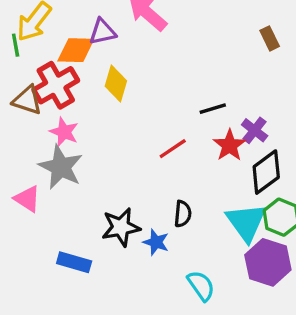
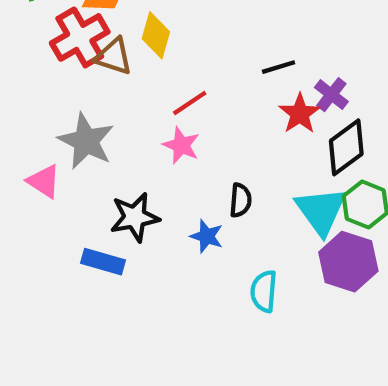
brown triangle: (27, 100) -> (114, 56), moved
pink star: (64, 132) -> (181, 145), moved
red line: (173, 149) -> (190, 103), moved
black star: (121, 227) -> (135, 217), moved
cyan semicircle: (201, 286) -> (264, 291), turned -140

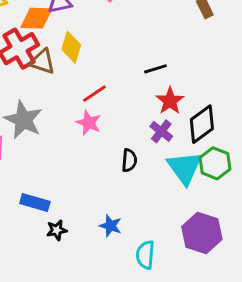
purple cross: (331, 95) -> (161, 131), moved
black star: (135, 217) -> (57, 230), moved, size x0.6
blue star: (207, 236) -> (110, 226), moved
purple hexagon: (348, 262) -> (202, 233), moved
cyan semicircle: (264, 291) -> (145, 255), moved

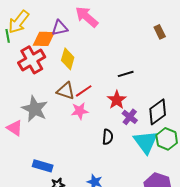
brown triangle: (42, 62) -> (66, 91), moved
red star: (170, 101) -> (117, 100), moved
pink star: (89, 123) -> (80, 111), turned -30

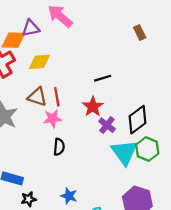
yellow diamond: (68, 59) -> (39, 62), turned 70
red line: (84, 91) -> (57, 97), turned -66
black semicircle: (108, 137) -> (59, 147), moved

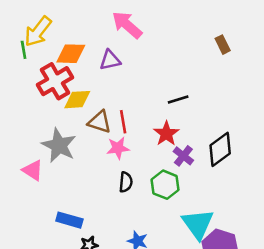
purple triangle: (31, 28) -> (110, 60), moved
yellow diamond: (39, 62) -> (77, 100), moved
green hexagon: (147, 149) -> (165, 185), moved
cyan triangle: (124, 152) -> (198, 224), moved

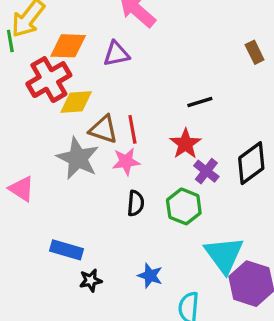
brown rectangle: (223, 45) -> (255, 52), moved
gray star: (59, 145) -> (78, 158), moved

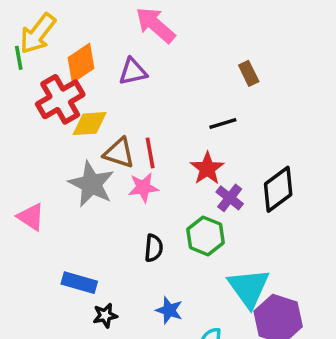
orange diamond: (68, 46) -> (81, 63), turned -36
brown rectangle: (255, 52) -> (249, 73), moved
black semicircle: (136, 203) -> (154, 248), moved

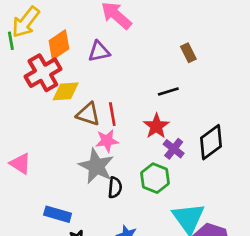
gray star: (91, 184) -> (96, 166), moved

